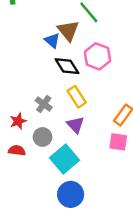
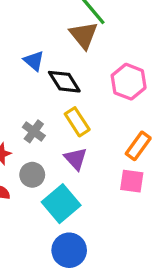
brown triangle: (68, 31) -> (84, 35), moved
blue triangle: (52, 40) -> (34, 61), moved
pink hexagon: (97, 56) -> (129, 82), moved

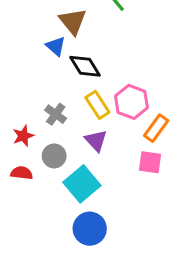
brown triangle: (84, 35) -> (73, 21), moved
pink hexagon: (129, 82) -> (131, 102), moved

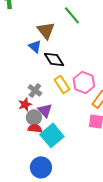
red star: (23, 136) -> (25, 104), moved
purple triangle: (96, 140) -> (45, 110), moved
red semicircle: (22, 173) -> (35, 128), moved
blue circle: (90, 229) -> (41, 167), moved

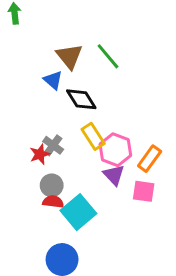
green line: (72, 15) -> (108, 56), moved
pink hexagon: (84, 82) -> (115, 150), moved
red star: (25, 104) -> (40, 154), moved
purple triangle: (45, 110) -> (114, 175), moved

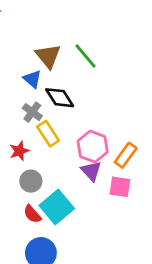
yellow rectangle: (93, 136) -> (48, 134), moved
gray cross: (53, 145) -> (32, 112), moved
red semicircle: (53, 202) -> (32, 214), moved, turned -138

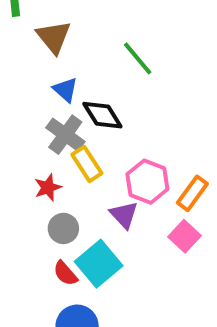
brown triangle: (48, 56) -> (54, 37), moved
gray cross: (32, 112) -> (65, 135), size x1.4
purple triangle: (91, 171) -> (124, 215), moved
pink square: (120, 187) -> (185, 236), turned 35

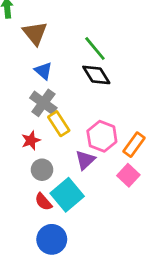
black diamond: (102, 115) -> (96, 75), moved
purple triangle: (124, 215) -> (85, 160), turned 30

